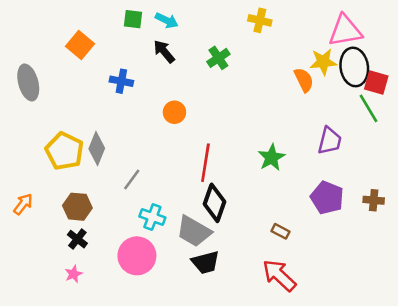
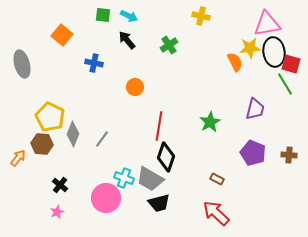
gray diamond: (97, 148) -> (73, 134), moved
brown hexagon: (77, 207) -> (42, 144), moved
cyan cross: (152, 217) -> (124, 178), moved

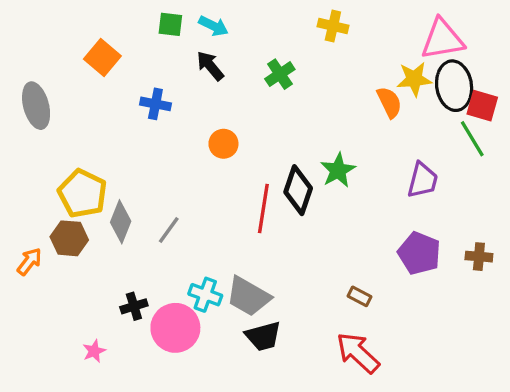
green star: (210, 122) -> (338, 170), moved
black diamond: (166, 157) -> (298, 190), moved
black cross: (60, 185) -> (134, 306), moved, turned 35

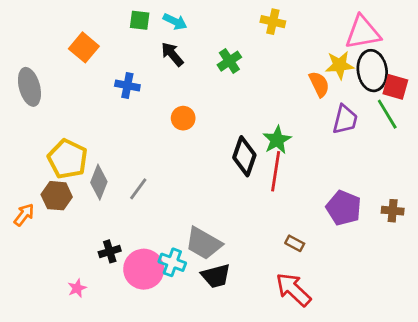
purple trapezoid: (423, 180) -> (345, 120), moved
red line: (263, 208) -> (276, 171), moved
cyan cross: (205, 295) -> (172, 262), moved

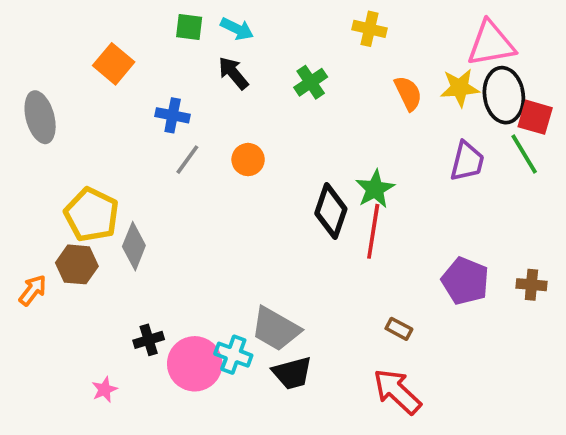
orange semicircle: (319, 84) -> (408, 93), moved
gray line: (138, 189) -> (187, 160), moved

